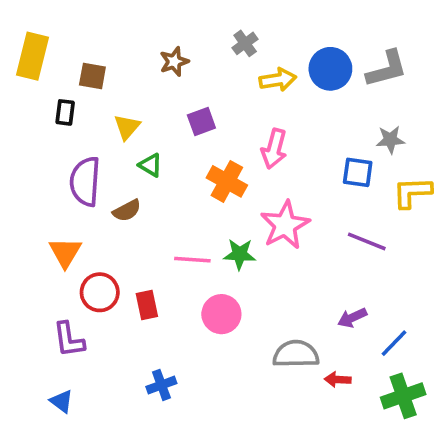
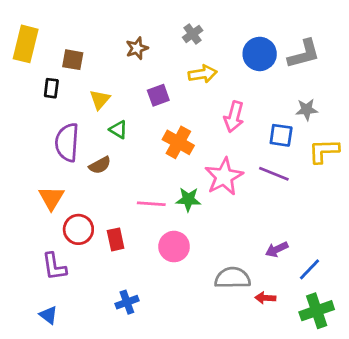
yellow arrow: (278, 80) -> (203, 74), moved
pink arrow: (274, 149) -> (234, 117), moved
purple line: (367, 241) -> (274, 174), moved

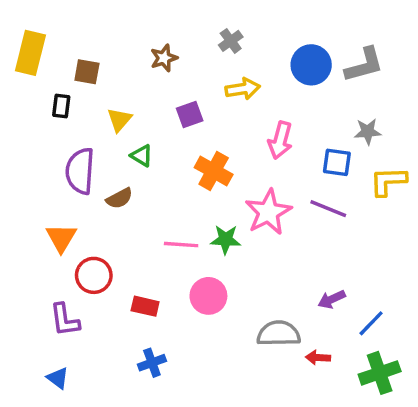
red rectangle: (116, 239) -> (145, 306), moved, turned -65

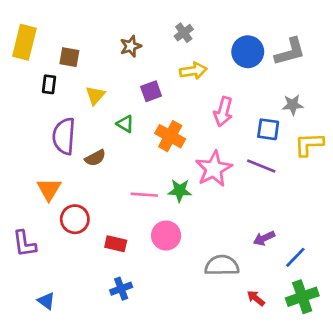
green triangle: (142, 156) -> (125, 124), moved
purple L-shape: (65, 320) -> (24, 244), moved
red arrow: (318, 358) -> (256, 298), moved, turned 36

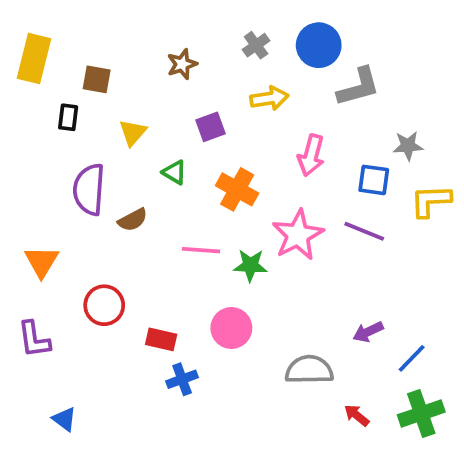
blue circle: (248, 52) -> (319, 45), moved
gray L-shape: (290, 52) -> (359, 87), moved
orange triangle: (49, 189) -> (42, 262), moved
pink line: (144, 195) -> (201, 250), moved
blue cross: (121, 289) -> (182, 379), moved

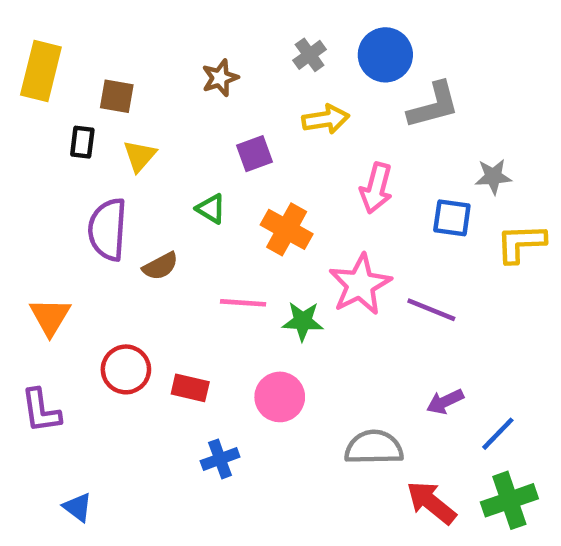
yellow triangle: (133, 132) -> (140, 156), moved
purple line: (364, 231) -> (431, 310), moved
red rectangle: (161, 339) -> (190, 388), moved
red arrow: (357, 415) -> (431, 503), size x1.6

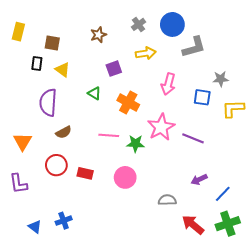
yellow rectangle: (41, 71) -> (18, 32), size x0.7
yellow triangle: (140, 156) -> (63, 70), turned -35
brown semicircle: (160, 266) -> (64, 132), moved
gray semicircle: (374, 447) -> (167, 200), size x0.7
blue cross: (220, 459) -> (64, 221), moved

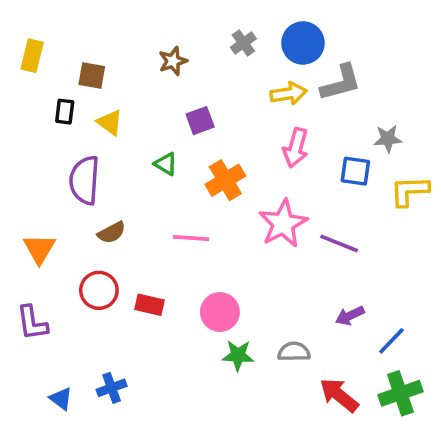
yellow arrow: (146, 53) -> (289, 94), moved
orange cross: (128, 102) -> (225, 180), turned 30
green star: (135, 144) -> (238, 355), moved

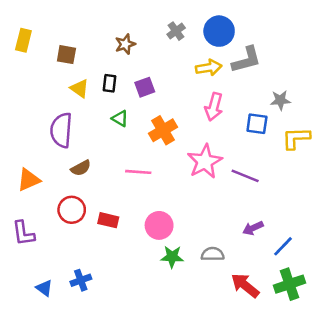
black rectangle: (65, 112) -> (110, 83), moved
orange triangle: (39, 249) -> (29, 180), turned 35

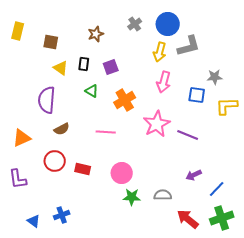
yellow arrow: (209, 68) -> (160, 52), turned 114

